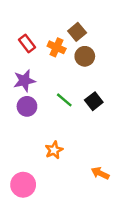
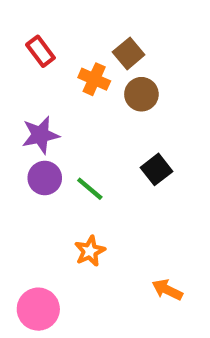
red rectangle: (27, 43) -> (40, 51), moved
green line: (64, 100) -> (90, 189), moved

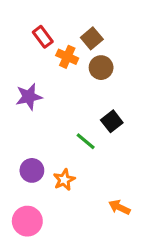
red rectangle: (40, 51) -> (43, 37), moved
purple circle: (45, 178) -> (32, 170), moved
green line: (90, 189) -> (86, 141), moved

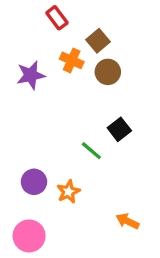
red rectangle: (43, 37) -> (57, 18), moved
purple star: (29, 97) -> (31, 75), moved

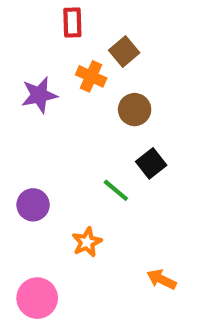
red rectangle: (57, 18) -> (72, 22), turned 35
brown circle: (108, 72) -> (135, 110), moved
purple circle: (34, 182) -> (33, 205), moved

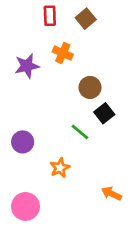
brown square: (124, 52) -> (86, 19), moved
brown circle: (135, 110) -> (90, 87), moved

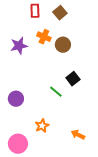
brown circle: (90, 87) -> (63, 45), moved
orange star: (60, 168) -> (42, 126), moved

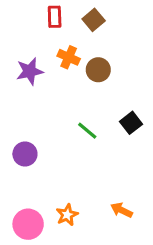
black square: (73, 79) -> (131, 123), moved
green line: (56, 92) -> (87, 131), moved
orange star: (42, 126) -> (67, 215), moved

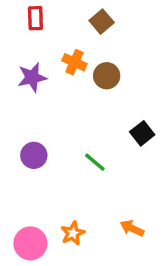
red rectangle: (55, 17) -> (35, 18), moved
green line: (87, 131) -> (95, 162), moved
purple circle: (25, 154) -> (34, 155), moved

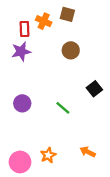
red rectangle: (35, 18) -> (25, 29), moved
brown square: (102, 22) -> (67, 14), turned -35
orange cross: (74, 62) -> (44, 21), moved

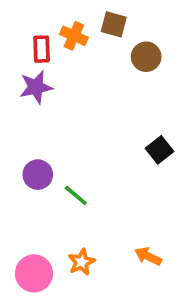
brown circle: (71, 50) -> (146, 57), moved
green line: (63, 108) -> (76, 195), moved

